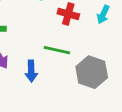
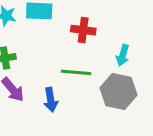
cyan arrow: (103, 14) -> (123, 55), moved

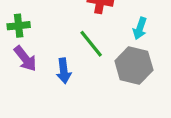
green line: (76, 72) -> (91, 44), turned 44

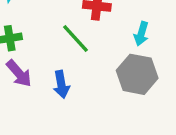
green line: (91, 44) -> (76, 38), moved

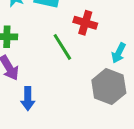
blue arrow: (61, 84) -> (28, 99), moved

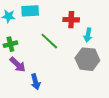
red cross: (85, 23) -> (71, 20), moved

